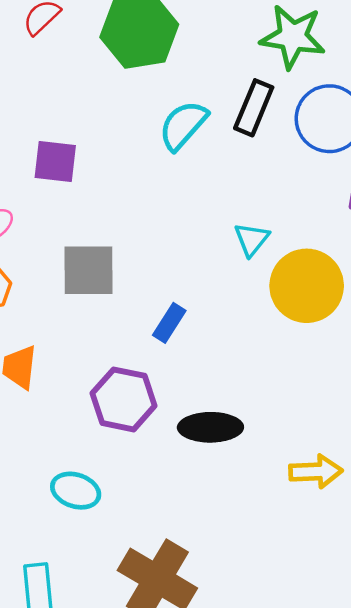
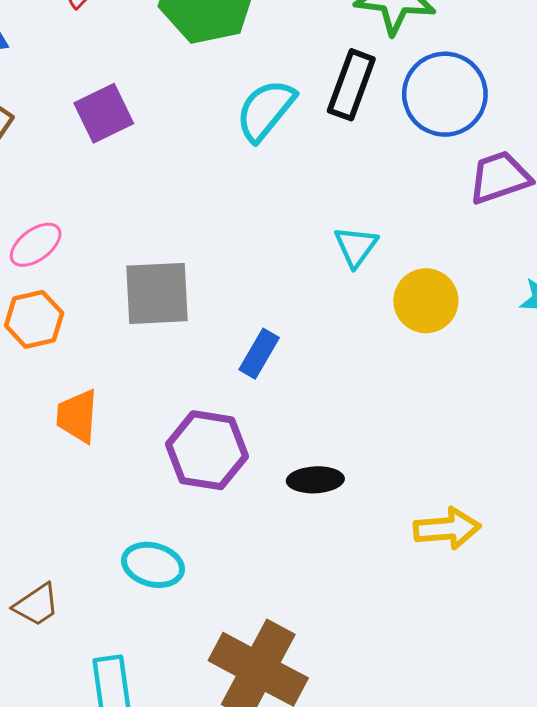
purple square: (55, 161) -> (104, 113), moved, turned -30
yellow circle: (307, 286) -> (426, 301), size x0.7
black ellipse: (210, 427) -> (315, 480), size x0.7

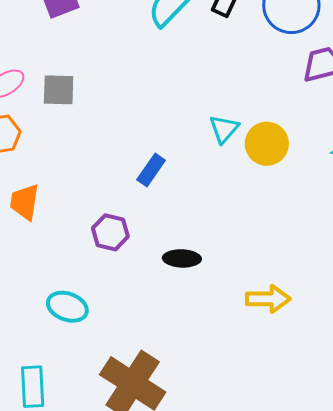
cyan triangle: (356, 246) -> (224, 129), moved
gray square: (157, 293) -> (59, 90), moved, size x0.7
purple hexagon: (207, 450) -> (110, 232), size x0.7

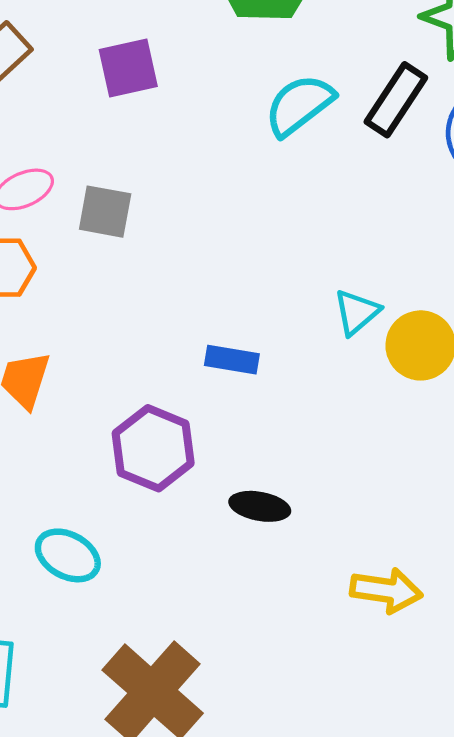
blue rectangle: (151, 170) -> (232, 360), turned 56
purple hexagon: (110, 232) -> (153, 448), size x1.4

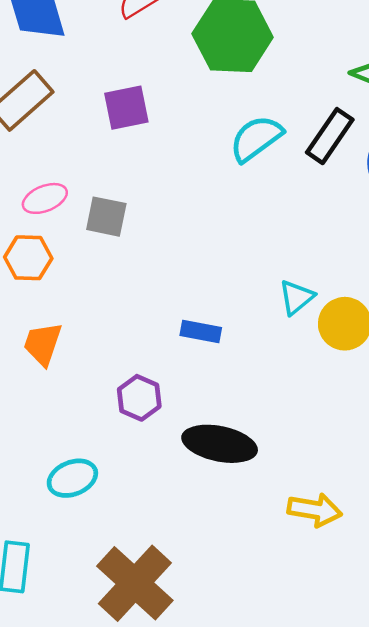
purple hexagon: (153, 448) -> (139, 398), size x0.7
black ellipse: (260, 506) -> (220, 444), size x1.6
cyan ellipse: (68, 555) -> (72, 478), turned -51

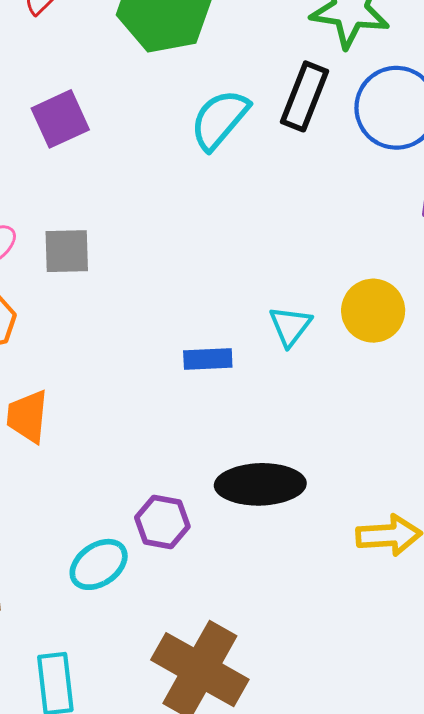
cyan triangle: (296, 297) -> (290, 326), moved
purple hexagon: (139, 398) -> (162, 522), moved

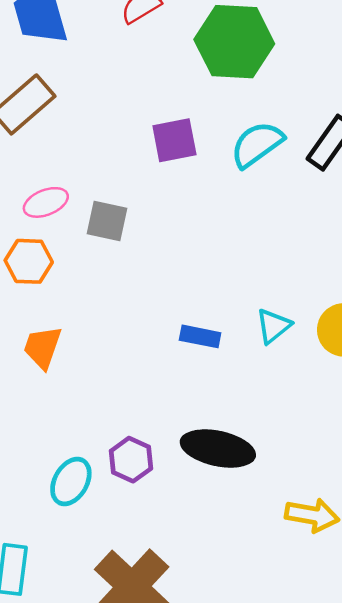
purple square: (60, 119) -> (174, 140), moved
cyan ellipse: (99, 564) -> (71, 481), turned -39

